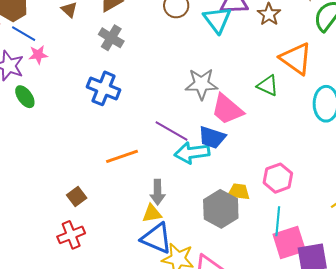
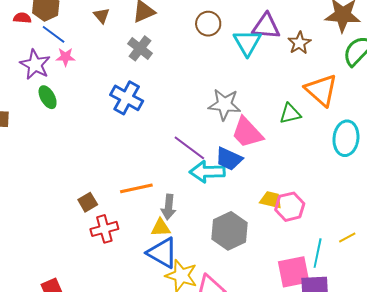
green triangle: (268, 86) -> (290, 114), turned -45
orange line: (122, 156) -> (136, 188), moved
yellow trapezoid: (239, 192) -> (271, 200), moved
cyan line: (278, 221) -> (318, 253), moved
red cross: (71, 235) -> (104, 229), moved

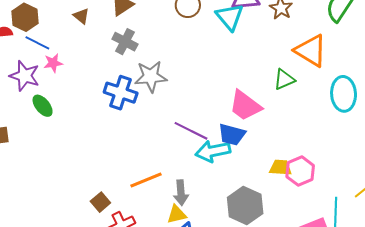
gray star: (224, 104) -> (151, 77), moved

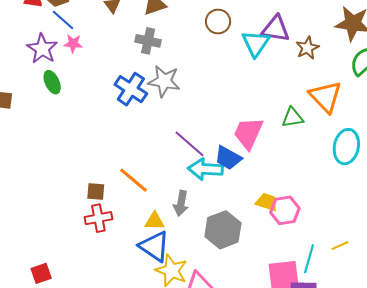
gray cross: (125, 42) -> (148, 41), turned -30
pink trapezoid: (245, 106) -> (248, 133), turned 63
orange line: (146, 180) -> (133, 180), turned 48
gray arrow: (181, 193) -> (181, 203), moved
brown square: (100, 202) -> (96, 192), moved, turned 30

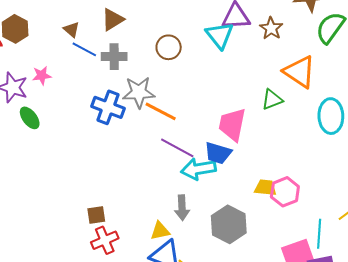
blue line: (63, 20) -> (84, 49), moved
brown circle: (218, 22) -> (169, 47), moved
orange line: (133, 180) -> (161, 111), moved

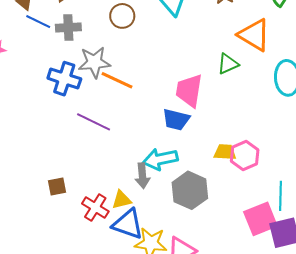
purple line: (177, 148) -> (94, 122), moved
cyan arrow: (198, 169) -> (160, 159), moved
red cross: (105, 240) -> (95, 207), moved, turned -32

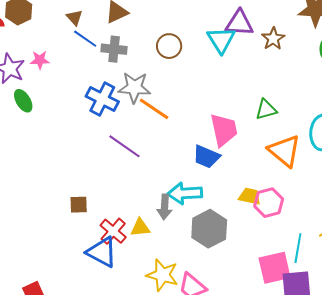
orange triangle: (254, 35) -> (284, 151), moved
pink trapezoid: (189, 90) -> (224, 130), turned 150
blue triangle: (128, 224) -> (102, 252), moved

